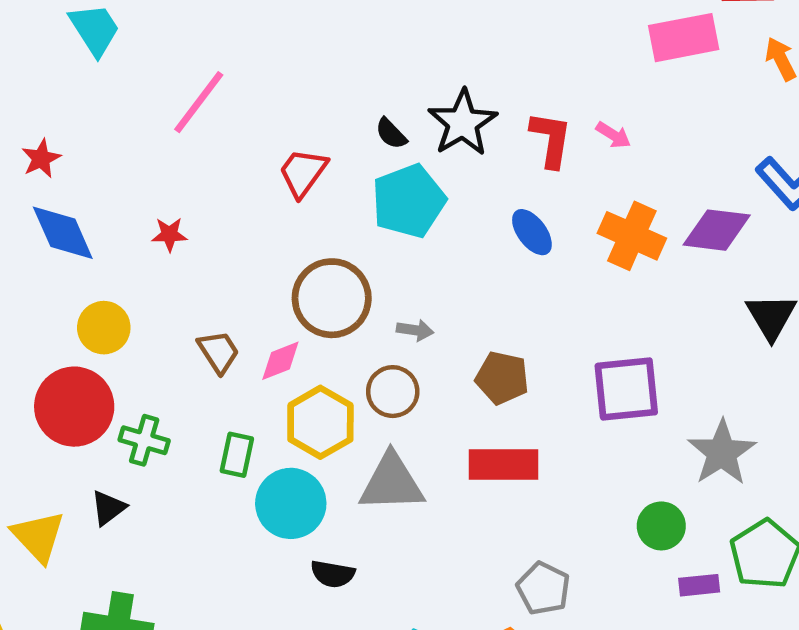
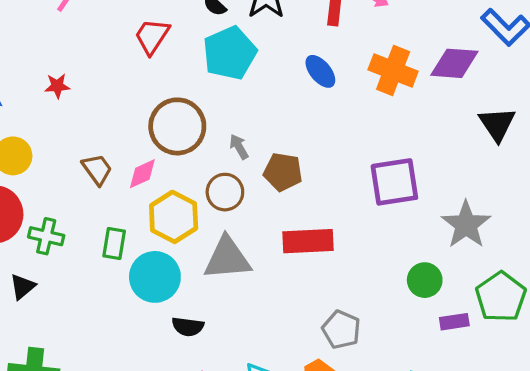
gray arrow: (415, 330) -> (239, 147), turned -125
brown pentagon: (502, 378) -> (283, 172), moved

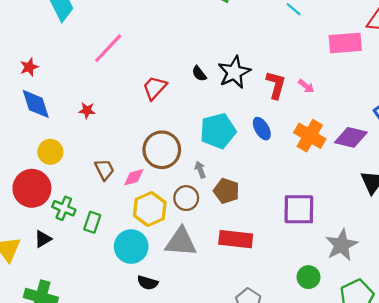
cyan pentagon: (230, 53) -> (218, 131), moved
green rectangle: (114, 243) -> (92, 222), moved

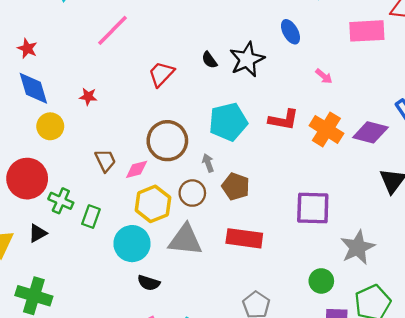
red star: (29, 67) -> (27, 48), turned -30
red L-shape: (276, 85) -> (284, 120), moved, turned 84
blue ellipse: (262, 129) -> (291, 32), moved
yellow circle: (50, 152) -> (50, 126), moved

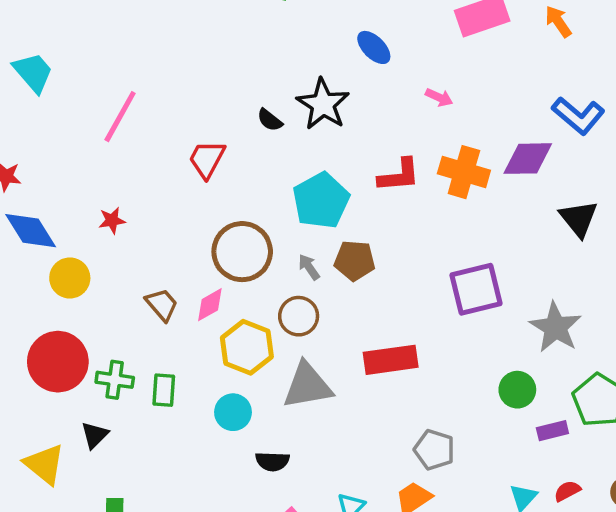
brown pentagon: (236, 186) -> (355, 261), moved
cyan circle: (132, 244) -> (233, 412), size x0.7

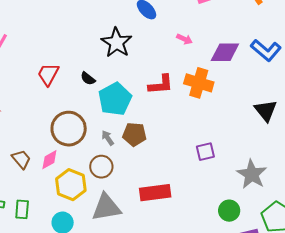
black semicircle: (270, 120) -> (88, 79), moved
purple diamond: (528, 159) -> (225, 52), moved
purple square: (476, 289) -> (205, 152), size x0.6

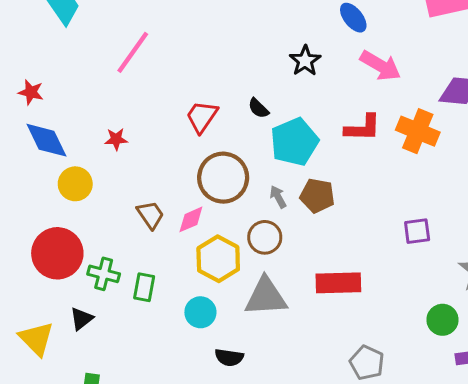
pink arrow: (185, 39) -> (380, 66), moved, size x1.8
black star: (117, 43) -> (305, 61), size x0.7
red trapezoid: (48, 74) -> (202, 117), moved

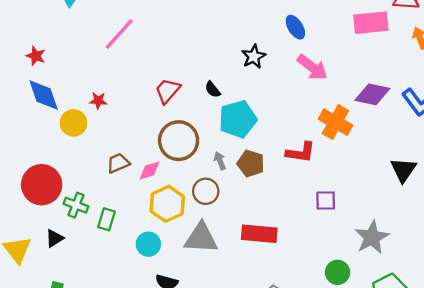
red L-shape: (363, 128) -> (301, 152), moved
yellow circle: (75, 184) -> (74, 123), moved
brown trapezoid: (150, 215) -> (118, 163), turned -85

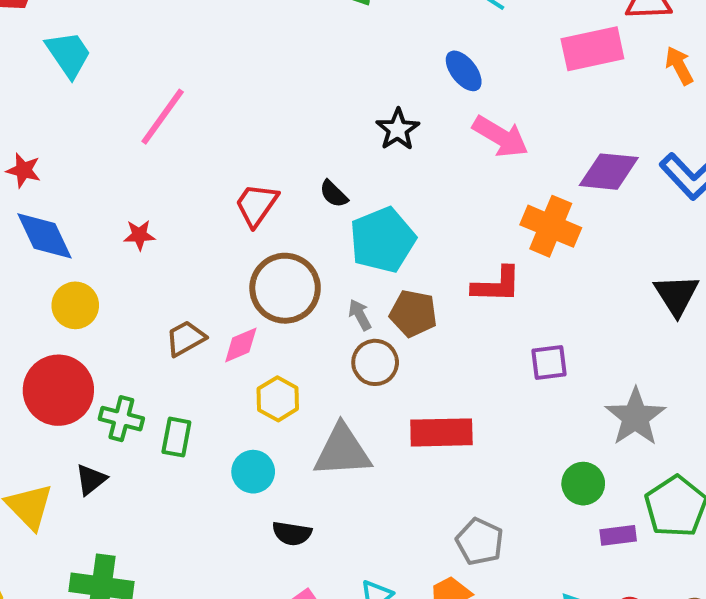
yellow circle: (74, 123) -> (75, 305), moved
brown circle: (206, 191) -> (375, 362), moved
yellow hexagon: (167, 204) -> (278, 399), size x0.7

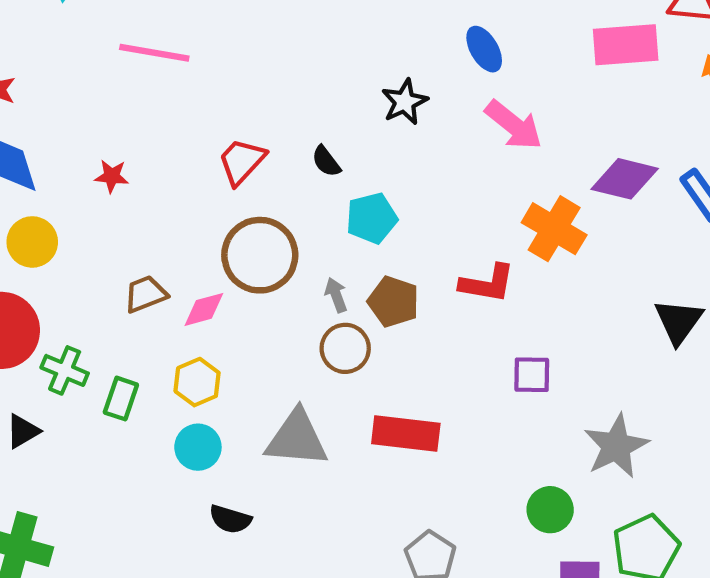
pink line: (163, 117) -> (154, 53), turned 56
cyan pentagon: (383, 240) -> (372, 218), size x0.7
yellow hexagon: (278, 399) -> (197, 382), moved

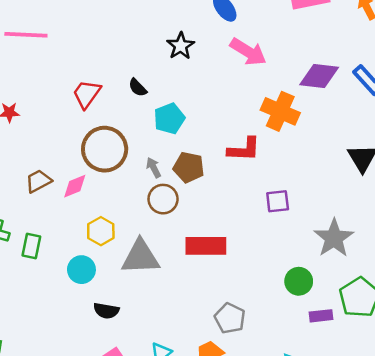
yellow hexagon: (197, 382) -> (101, 231), moved

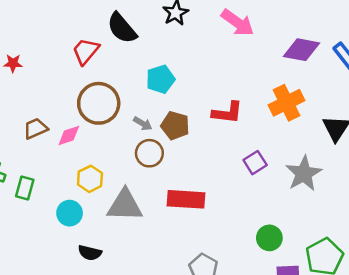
black semicircle: (138, 88) -> (122, 28), moved, size x1.8
orange cross: (280, 111) -> (286, 103), moved, turned 36
gray arrow: (154, 168) -> (143, 123), turned 144
purple square: (278, 201) -> (255, 163), turned -30
gray star: (334, 238) -> (304, 173), moved

